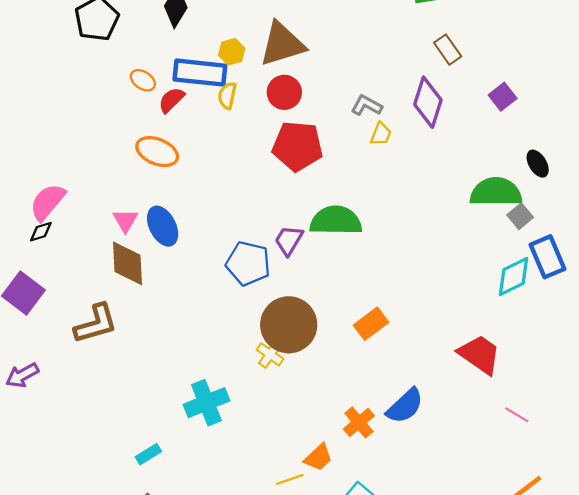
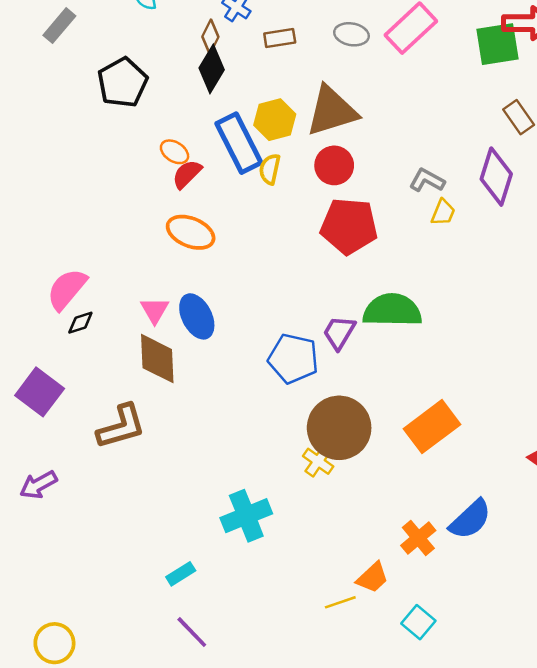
yellow hexagon: (232, 52) -> (275, 120), size x1.4
blue rectangle: (200, 73) -> (239, 143), turned 57
red semicircle: (171, 100) -> (187, 174), moved
black diamond: (41, 232) -> (80, 323), moved
orange rectangle: (371, 324) -> (432, 427), size x1.4

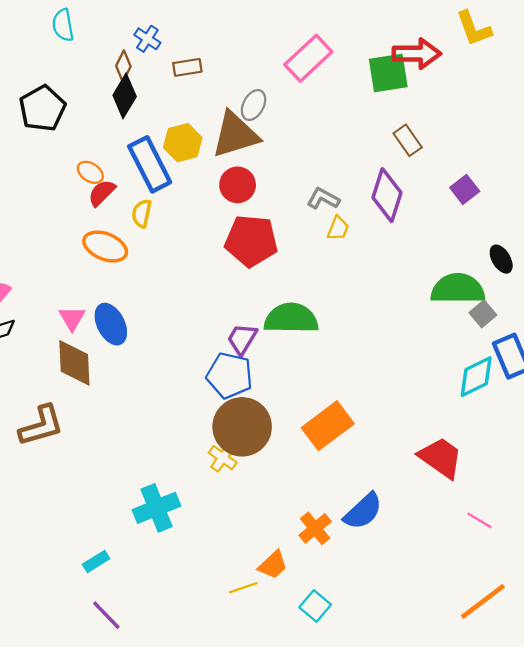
gray ellipse: (351, 34) -> (254, 105), moved, turned -72
yellow semicircle: (270, 169) -> (142, 213), moved
blue pentagon: (293, 359) -> (230, 375), moved

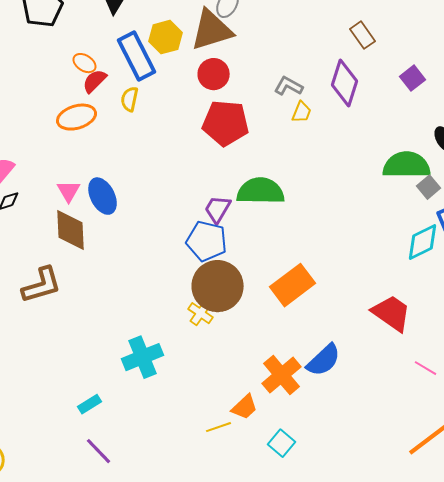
orange ellipse: (105, 247) -> (77, 117), moved, turned -39
orange cross: (315, 528) -> (282, 375), size x1.4

